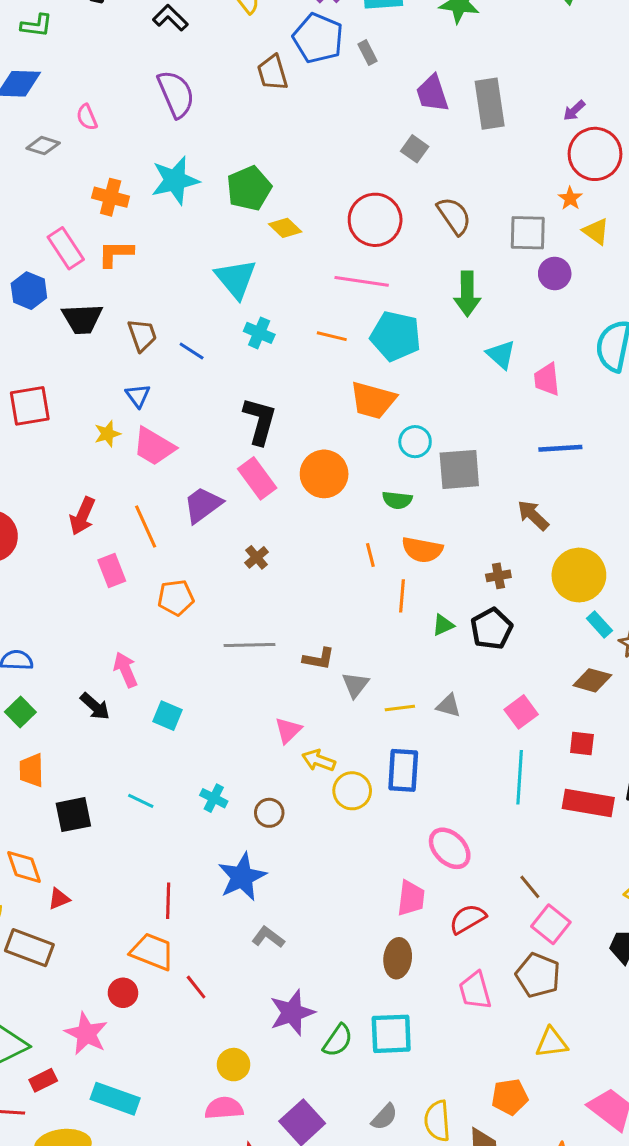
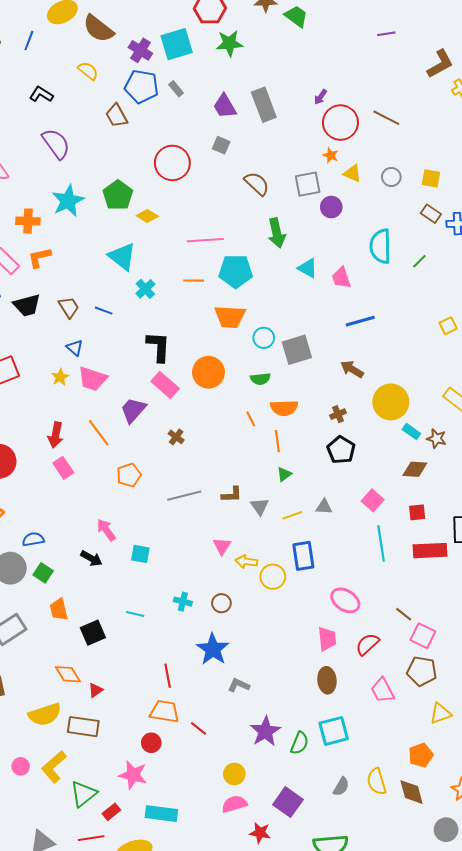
red circle: (375, 220) -> (172, 163), moved
cyan cross: (259, 333) -> (145, 289), turned 36
pink rectangle: (112, 570) -> (63, 468), moved
green triangle: (443, 625) -> (284, 474), moved

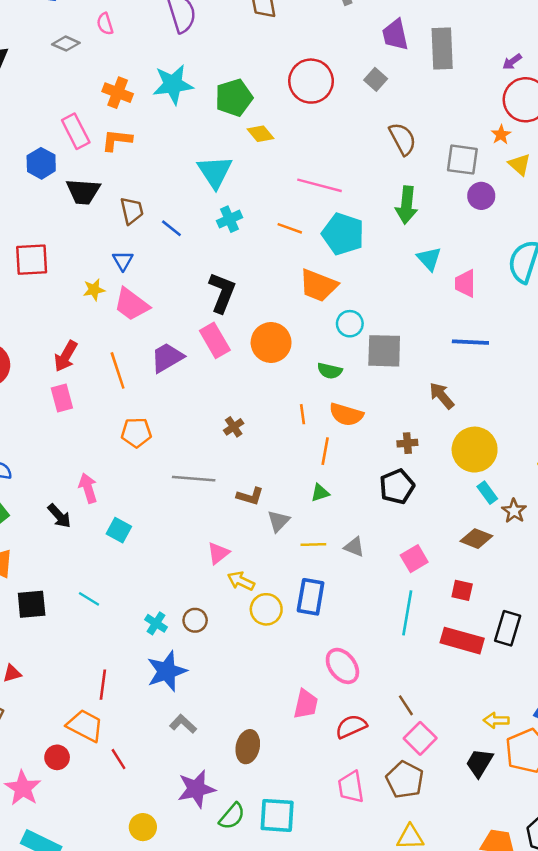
brown cross: (176, 437) -> (234, 427), moved
cyan cross: (183, 602) -> (156, 623), moved
brown ellipse: (327, 680) -> (248, 747), moved

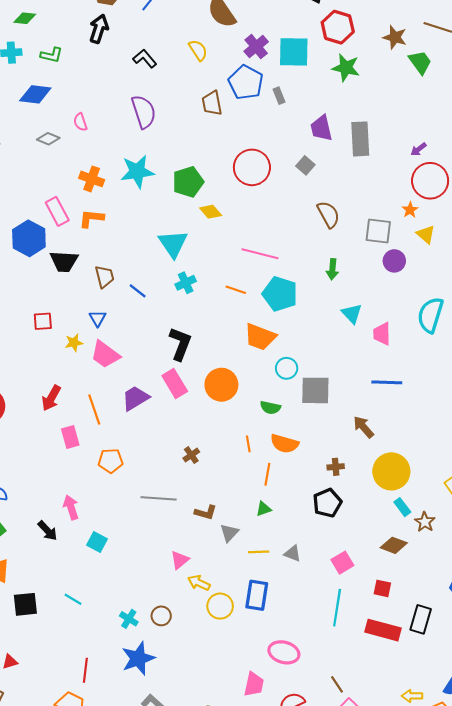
blue hexagon: (41, 163) -> (29, 238), size x1.4
green arrow: (407, 205) -> (332, 269), size x0.7
red square: (32, 260) -> (43, 321), moved, size x0.7
pink rectangle: (62, 398) -> (70, 437), moved
pink ellipse: (342, 666) -> (284, 652), turned -36

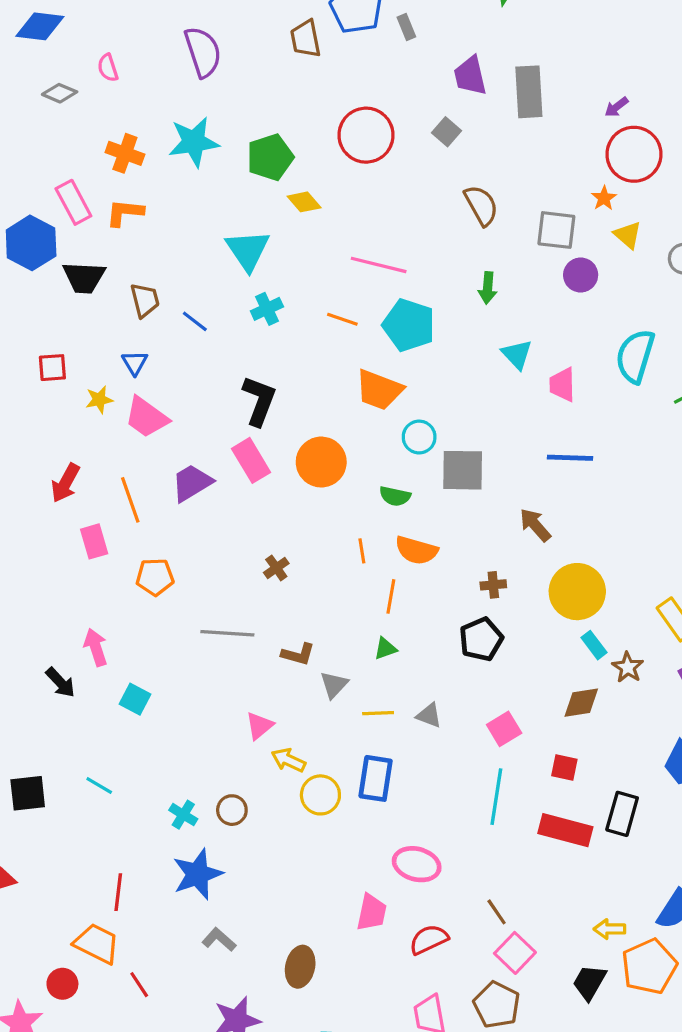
brown diamond: (394, 545) -> (581, 703), turned -30

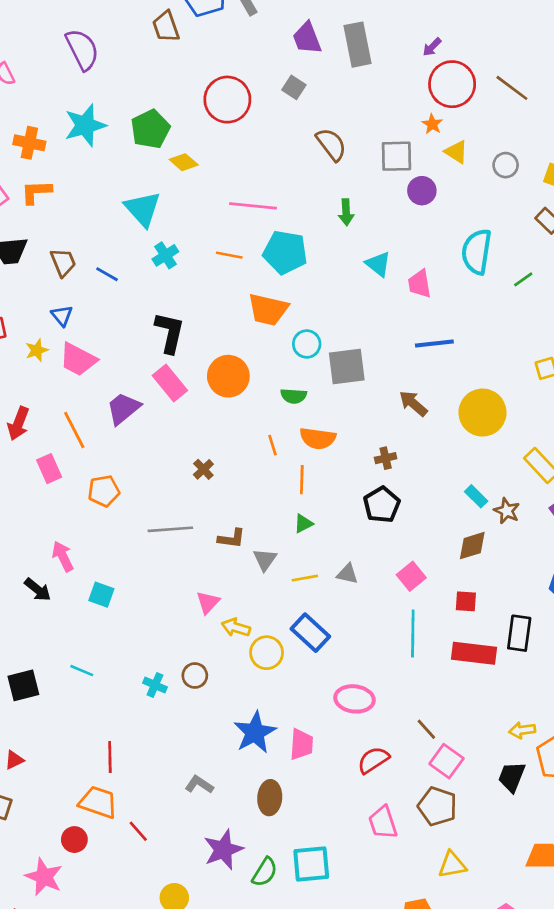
yellow circle: (577, 592) -> (482, 413), moved
blue rectangle: (376, 778) -> (310, 633), turned -48
blue star: (198, 874) -> (255, 733), moved
pink trapezoid: (372, 912) -> (301, 744), moved

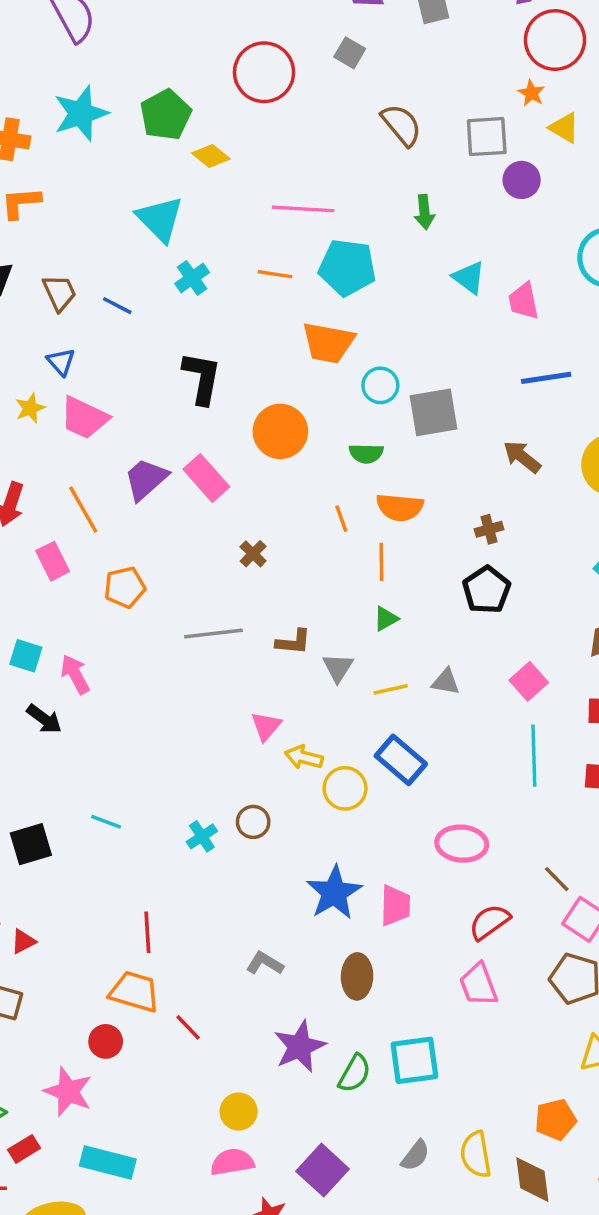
pink rectangle: (170, 383) -> (206, 478), moved
cyan square: (101, 595) -> (26, 656), moved
cyan cross: (155, 685) -> (202, 836), turned 35
pink trapezoid: (383, 822) -> (479, 985), moved

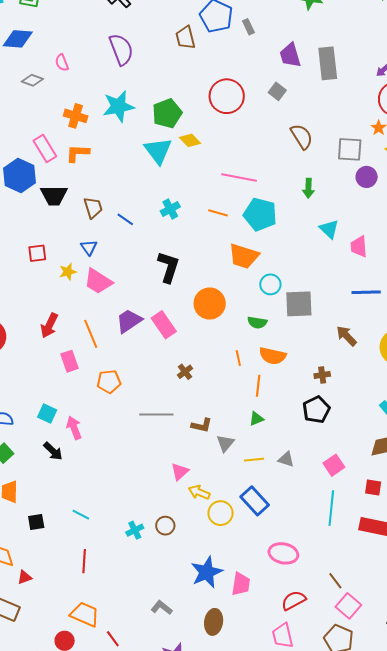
cyan triangle: (160, 219) -> (158, 151), moved
black square: (31, 844) -> (36, 522), size x0.7
red line: (147, 932) -> (84, 561), moved

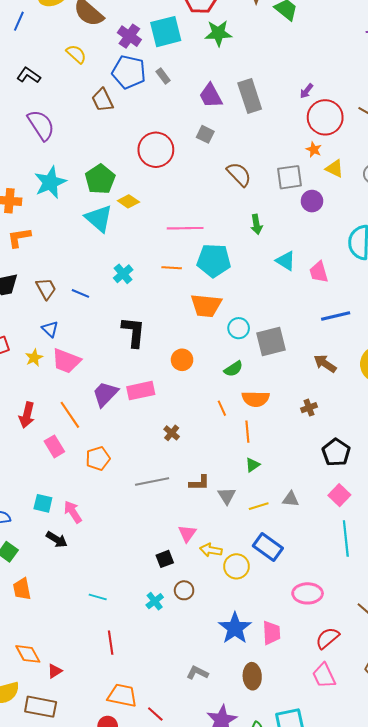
orange circle: (210, 304) -> (182, 360), size x0.7
green semicircle: (257, 322) -> (233, 369), turned -30
pink rectangle: (164, 325) -> (141, 391), turned -56
black pentagon: (316, 410) -> (336, 452), moved
black square: (36, 522) -> (165, 559), moved

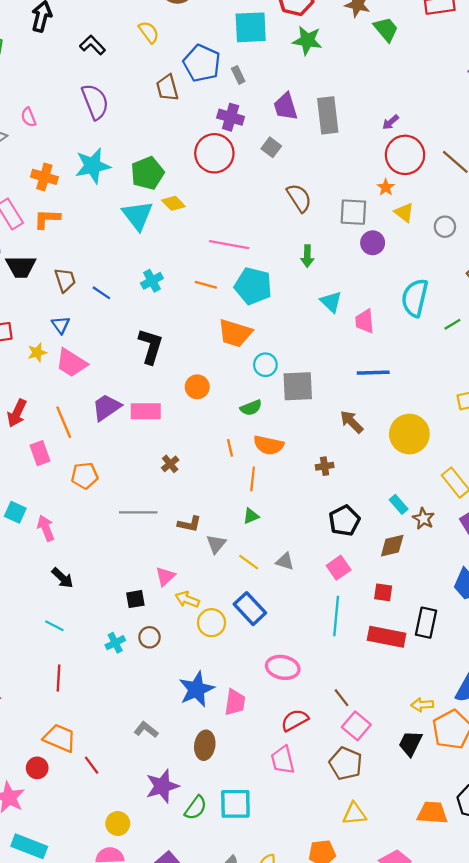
purple cross: (129, 36) -> (231, 117), moved, turned -30
yellow line: (259, 506) -> (249, 562), turned 42
black arrow: (57, 540) -> (62, 578), moved

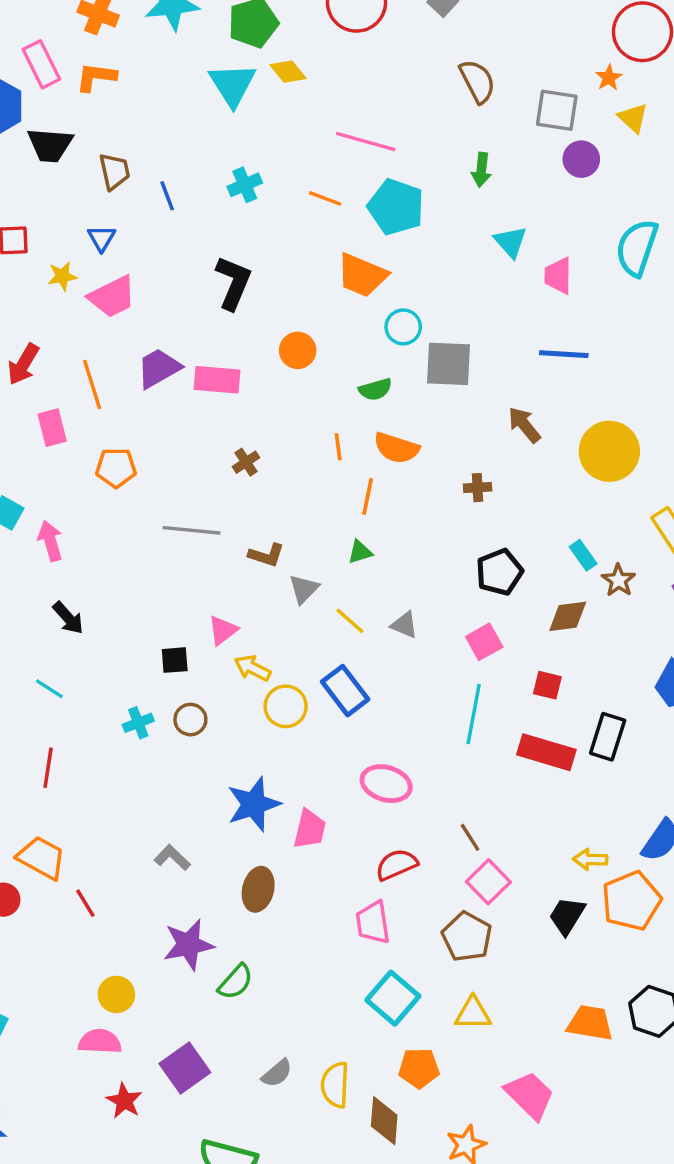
blue line: (101, 293) -> (167, 196), turned 30
pink trapezoid: (71, 363) -> (112, 297), turned -64
cyan square: (235, 804) -> (393, 998), moved, turned 36

